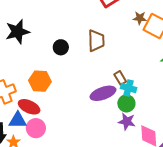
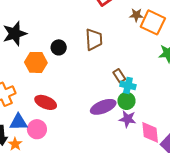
orange hexagon: (40, 81) -> (36, 62), moved
purple ellipse: (103, 93) -> (103, 107), moved
red ellipse: (29, 107) -> (46, 102), moved

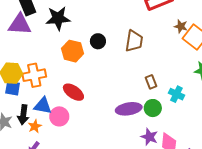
cyan cross: (128, 85) -> (176, 94), moved
purple star: (128, 119) -> (149, 137), moved

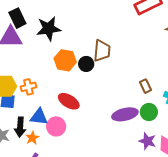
black circle: (98, 41) -> (86, 64), moved
brown trapezoid: (134, 41) -> (102, 51), moved
orange cross: (34, 75) -> (29, 87), size x0.7

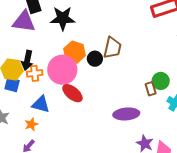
green circle: (149, 112) -> (161, 81), moved
pink circle: (56, 126) -> (62, 70), moved, size x1.5
black arrow: (20, 127) -> (27, 60), moved

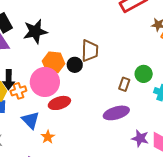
brown rectangle: (151, 89) -> (124, 84), moved, turned 48
red ellipse: (72, 93) -> (59, 103), turned -45
blue triangle: (41, 104) -> (31, 120), turned 42
orange star: (31, 124) -> (48, 137), moved

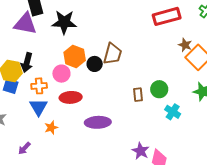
pink circle: (45, 82) -> (61, 74), size x0.6
brown rectangle: (124, 84) -> (138, 95), turned -40
orange cross: (18, 91) -> (39, 86), moved
purple ellipse: (116, 113) -> (98, 122), moved

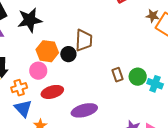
green circle: (159, 89) -> (138, 77), moved

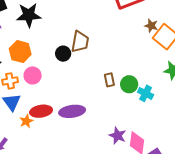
orange hexagon: (47, 51) -> (20, 52), moved
pink circle: (38, 71) -> (33, 75), moved
red ellipse: (52, 92) -> (41, 111), moved

